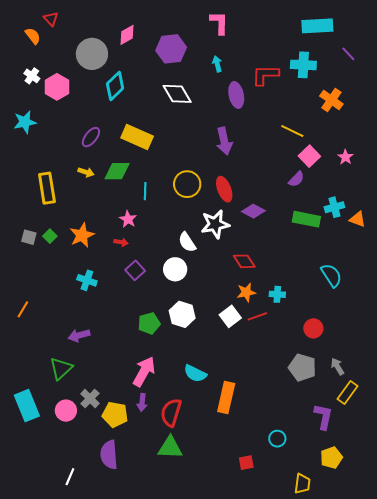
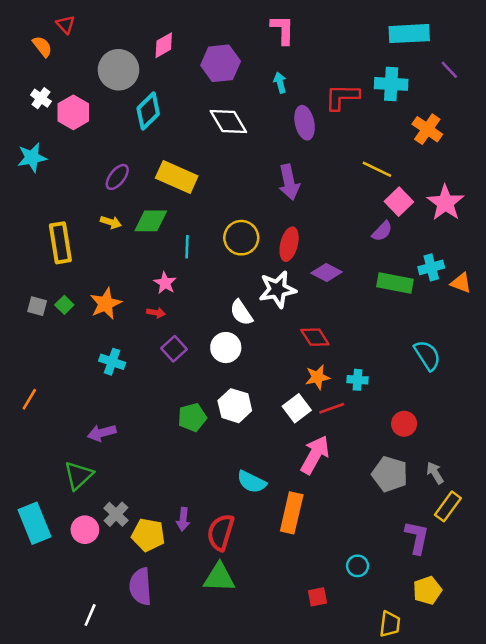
pink star: (345, 157) -> (445, 203), size x1.8
red ellipse: (224, 189) -> (289, 244), turned 35
pink arrow: (144, 371) -> (315, 455), moved

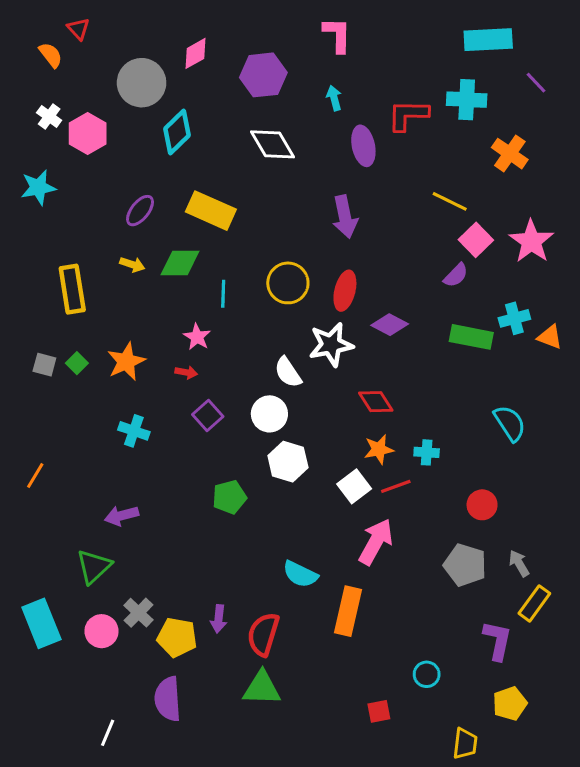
white hexagon: (235, 406) -> (288, 462), moved

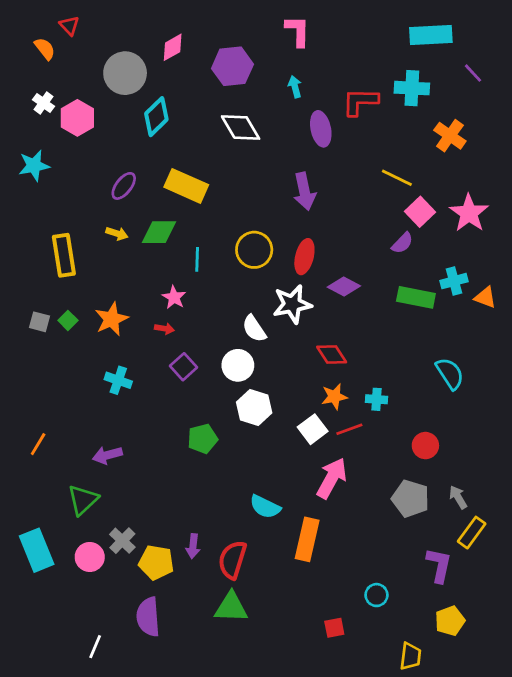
orange line: (35, 476) -> (38, 444), moved

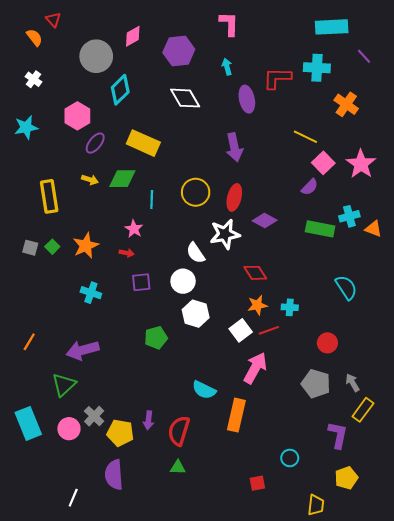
pink hexagon: (77, 118) -> (77, 116), moved
purple square: (183, 367) -> (141, 282), turned 36
purple arrow: (107, 455) -> (83, 350), size x1.4
green triangle: (231, 607) -> (178, 467), size x0.6

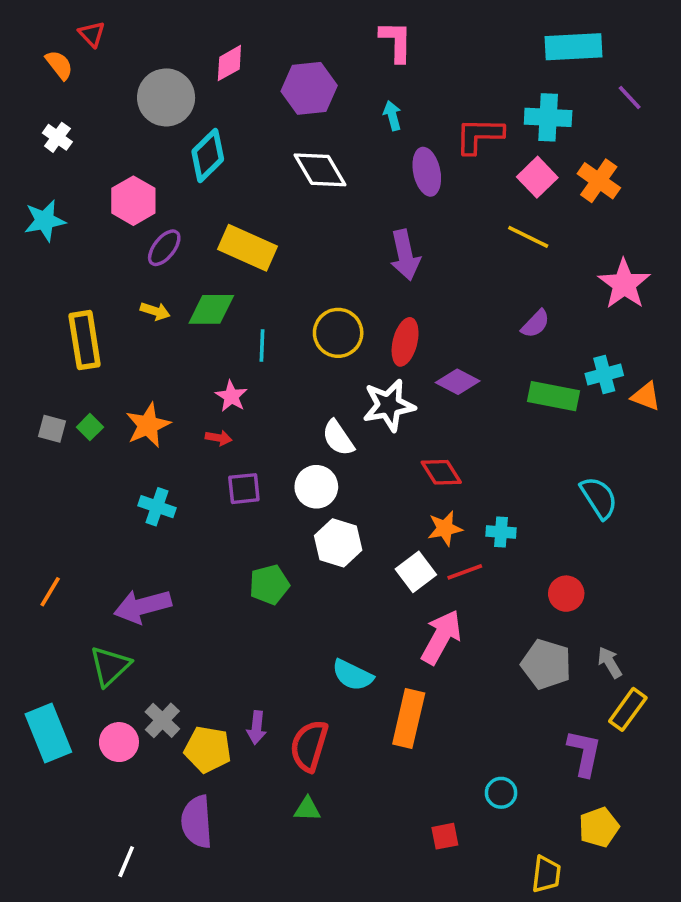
pink square: (323, 163) -> (537, 177), moved

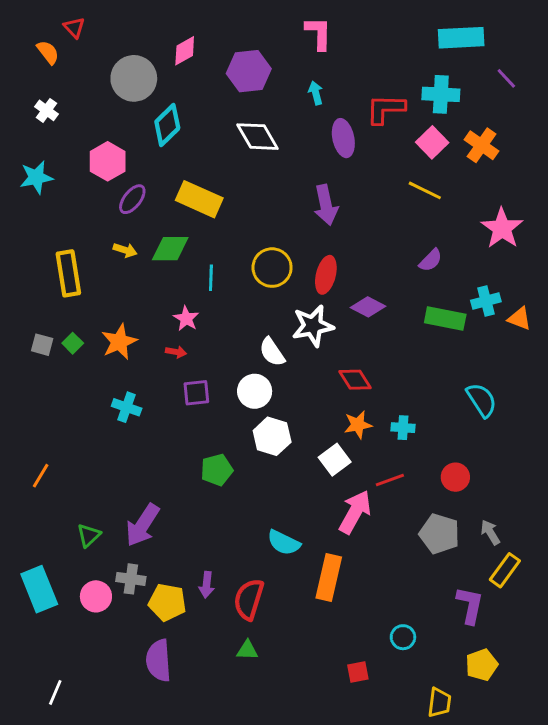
red line: (465, 572) -> (390, 480), moved
purple arrow: (142, 606) -> (143, 525), moved, turned -42
green triangle: (110, 666) -> (89, 535), size x0.7
gray cross: (162, 720) -> (131, 579), turned -36
white line: (126, 862) -> (55, 692), moved

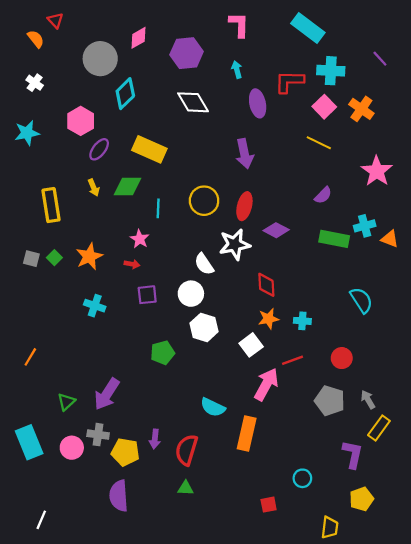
cyan rectangle: (461, 38) -> (308, 28), moved, turned 40
yellow arrow: (125, 250) -> (94, 188), turned 49
red diamond: (355, 380) -> (266, 285), turned 30

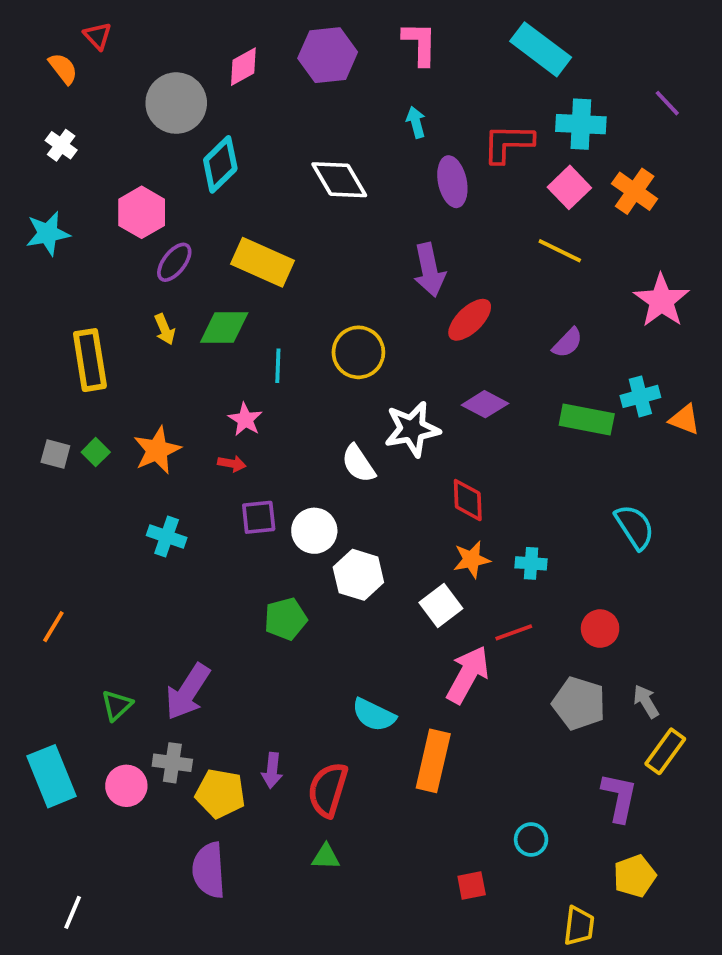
purple hexagon: (187, 53) -> (328, 55), moved
red ellipse: (244, 206) -> (470, 320), moved, turned 32
white circle: (191, 294) -> (314, 531), moved

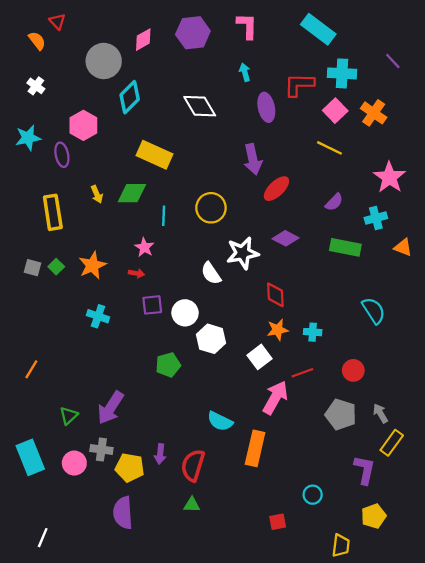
purple ellipse: (174, 262) -> (62, 155), moved, turned -50
cyan cross: (640, 396) -> (376, 218), moved

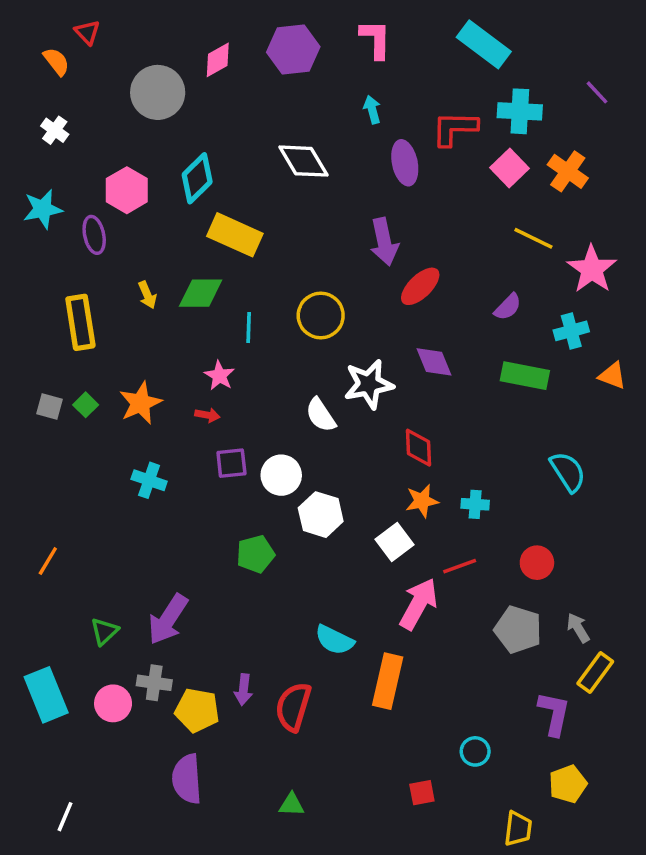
cyan diamond: (130, 97) -> (197, 178), moved
yellow line: (330, 148) -> (533, 238), moved
purple diamond: (286, 238) -> (434, 362), turned 40
green triangle: (192, 505) -> (292, 805), moved

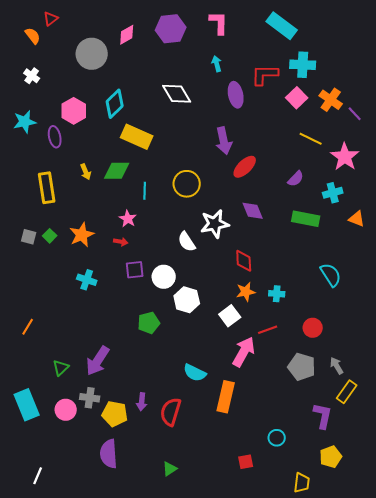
red triangle: (87, 32) -> (51, 19), turned 35
purple line: (597, 92) -> (355, 114), moved
green triangle: (292, 805) -> (170, 469), turned -35

